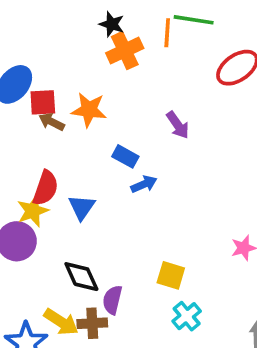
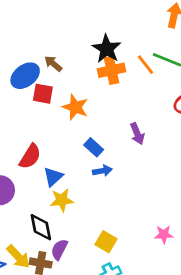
black star: (112, 24) -> (107, 49), size x1.5
orange line: (167, 33) -> (145, 65), turned -55
brown arrow: (52, 122) -> (53, 64), moved
yellow star: (33, 211) -> (62, 200), moved

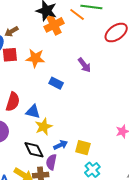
brown arrow: (53, 64) -> (11, 31), turned -56
blue arrow: (102, 171) -> (61, 145), moved
blue triangle: (53, 177) -> (33, 112), turned -49

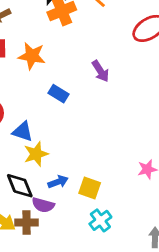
purple semicircle: (51, 162) -> (43, 205), turned -91

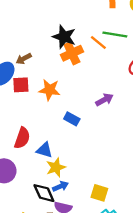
purple arrow: (101, 71) -> (104, 100), turned -84
blue arrow: (58, 182) -> (60, 186), moved

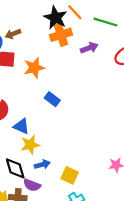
orange line: (98, 42) -> (75, 12), moved
orange star: (49, 90) -> (34, 68), turned -30
purple arrow: (104, 100) -> (89, 48), moved
blue arrow: (60, 186) -> (42, 165), moved

